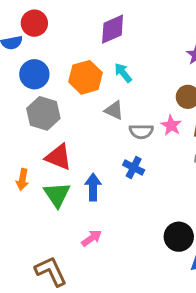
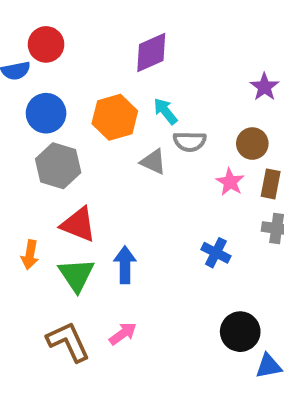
gray semicircle: (141, 131) -> (190, 141), moved
blue cross: (134, 168) -> (216, 253), moved
brown L-shape: (51, 271) -> (68, 342), moved

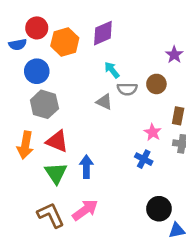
orange hexagon: (115, 117) -> (65, 42), moved
brown circle: (252, 144) -> (156, 84), moved
pink star: (230, 182) -> (153, 132), moved
orange arrow: (30, 255) -> (25, 145), moved, size x1.5
pink arrow: (123, 334) -> (85, 210), size x1.5

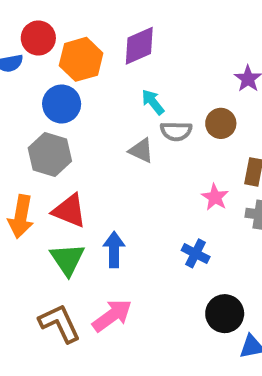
blue circle: (37, 71) -> (62, 104), moved
blue cross: (144, 159) -> (196, 253), moved

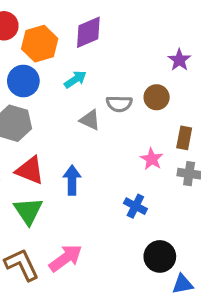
cyan arrow: (153, 102) -> (75, 79), moved, turned 95
blue arrow: (114, 250) -> (72, 180), moved

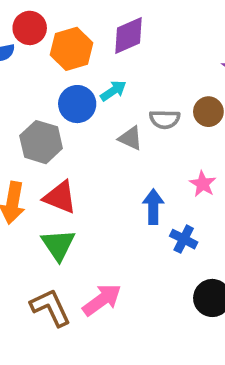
blue circle: (23, 81) -> (77, 104), moved
blue arrow: (72, 180) -> (153, 207), moved

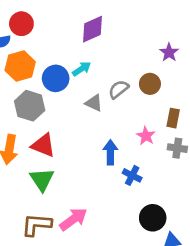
orange hexagon: (71, 49) -> (20, 66), moved
gray semicircle: (165, 119) -> (118, 89), turned 140
brown L-shape: (51, 307) -> (36, 225), turned -60

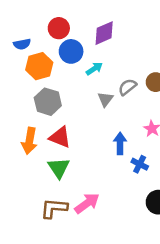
red circle: (21, 24) -> (59, 28), moved
blue circle: (56, 78) -> (71, 51), moved
gray triangle: (94, 103) -> (105, 99), turned 42

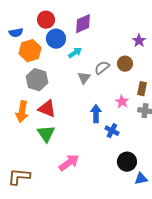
brown L-shape: (54, 208) -> (19, 177), moved

